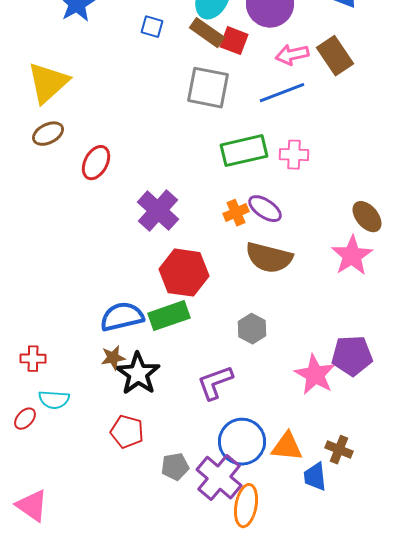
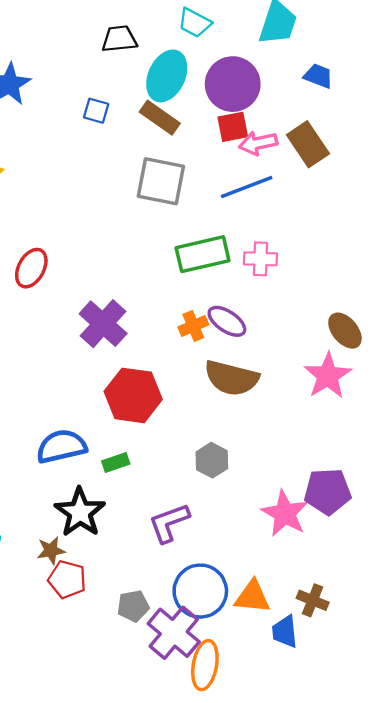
red square: (234, 41) -> (233, 127), moved, turned -32
green rectangle: (169, 316) -> (116, 463), moved, size x0.6
brown star: (113, 358) -> (51, 551), moved
gray pentagon: (175, 467) -> (133, 606), moved

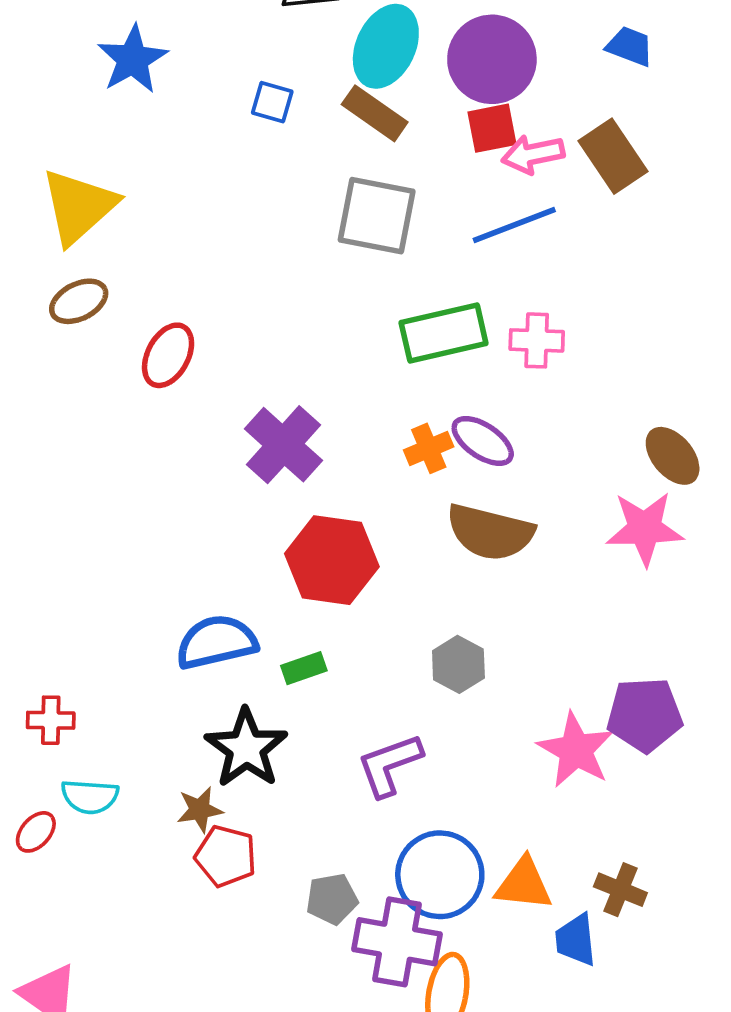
pink star: (328, 376) -> (645, 528), turned 30
purple cross: (174, 633) -> (397, 942), turned -30

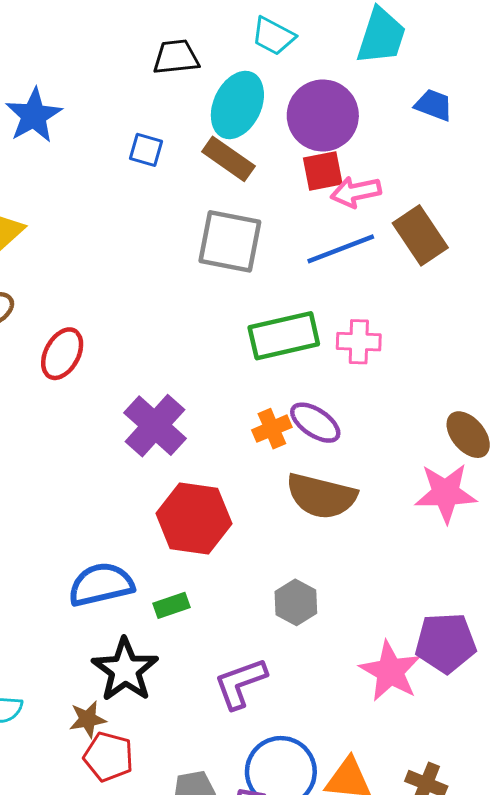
brown rectangle: (613, 156) -> (420, 235), moved

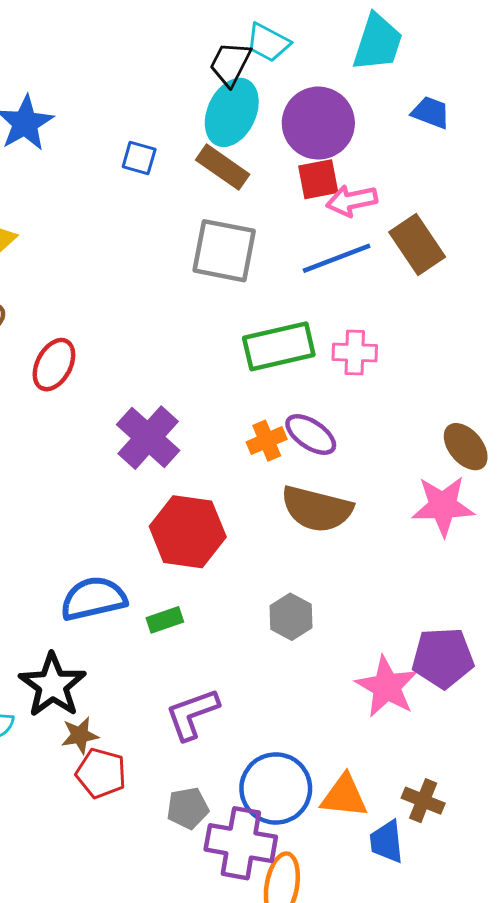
black trapezoid: (176, 57) -> (230, 64), moved, turned -57
black star: (125, 670) -> (52, 685), moved
purple L-shape: (240, 683) -> (192, 714), moved

